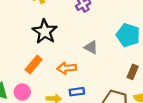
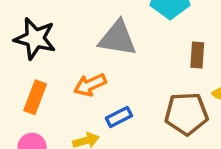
gray triangle: (91, 47) -> (118, 38), size x1.6

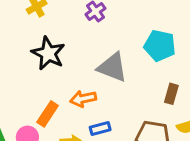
orange rectangle: (35, 97) -> (48, 114), moved

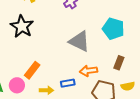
black star: (48, 53) -> (22, 26), moved
orange arrow: (83, 99) -> (88, 71), moved

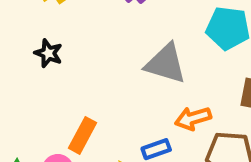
black star: (22, 26) -> (48, 53), size x0.6

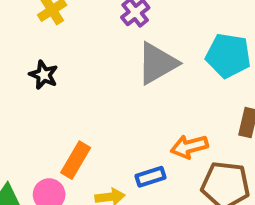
gray triangle: (166, 64) -> (157, 63), moved, turned -48

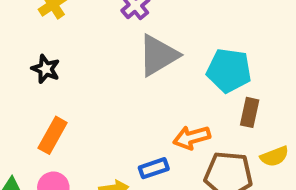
cyan pentagon: (228, 56) -> (229, 70), moved
orange rectangle: (76, 160) -> (53, 135), moved

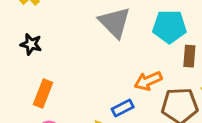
gray triangle: (158, 55) -> (115, 22), turned -36

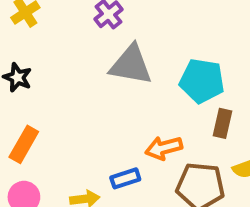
gray triangle: (115, 22) -> (131, 65), turned -44

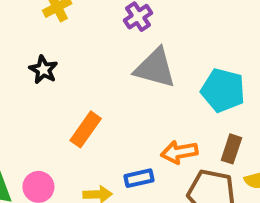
brown rectangle: (222, 123) -> (231, 149), moved
orange rectangle: (24, 144) -> (86, 129), moved

